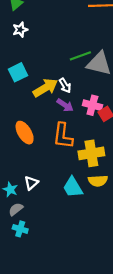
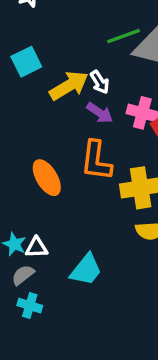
orange ellipse: (25, 133) -> (47, 178), moved
white triangle: (31, 183) -> (37, 248), moved, turned 40
cyan trapezoid: (73, 187) -> (86, 270), moved, turned -110

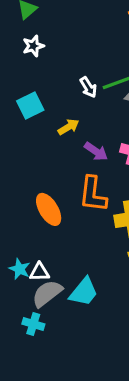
white arrow: (100, 82) -> (88, 87), moved
yellow arrow: (69, 86) -> (68, 127), size x0.6
gray semicircle: (23, 275) -> (47, 293), moved, size x1.5

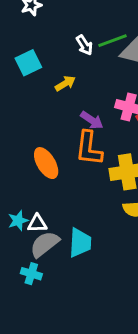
purple arrow: (96, 151) -> (92, 120), moved
cyan star: (20, 269) -> (18, 221), turned 30
cyan trapezoid: (84, 292) -> (80, 243), turned -36

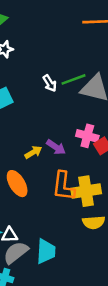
yellow arrow: (65, 83) -> (33, 152), moved
orange L-shape: (89, 148) -> (63, 186), moved

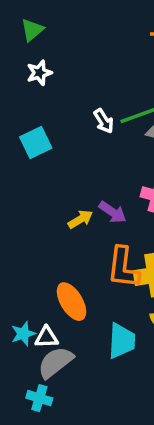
orange ellipse: (17, 184) -> (72, 302), moved
cyan trapezoid: (46, 251) -> (122, 341), moved

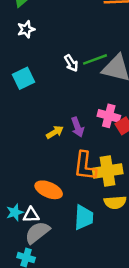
purple arrow: (113, 212) -> (77, 127), turned 36
orange ellipse: (72, 302) -> (49, 190), turned -36

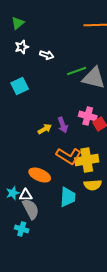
white arrow: (71, 63) -> (47, 55), moved, turned -40
orange L-shape: (85, 166) -> (69, 156), turned -65
gray semicircle: (37, 232) -> (31, 209), turned 100

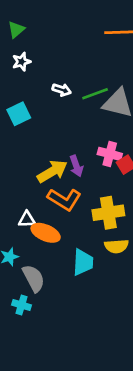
white arrow: (47, 55) -> (62, 90), moved
yellow arrow: (45, 129) -> (52, 171), size x1.6
orange L-shape: (69, 156) -> (64, 199), moved
white triangle: (26, 195) -> (27, 219), moved

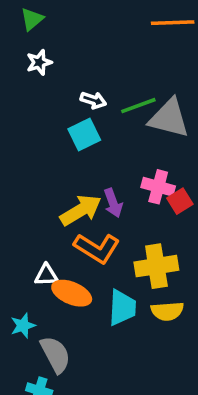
cyan square: (19, 114) -> (84, 134), moved
cyan trapezoid: (83, 262) -> (122, 308), moved

